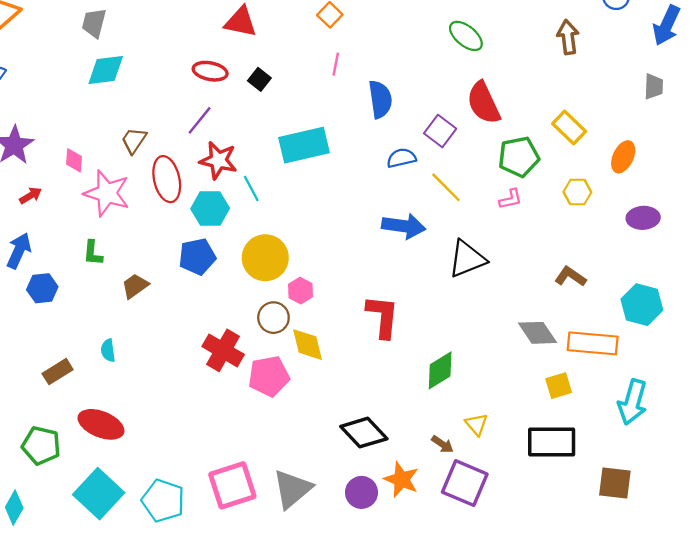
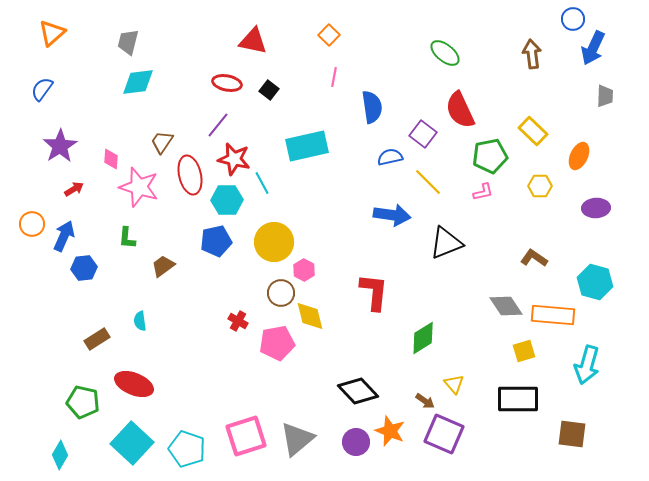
blue arrow: (667, 25) -> (593, 48), moved
red cross: (223, 350) -> (238, 321), size x0.6

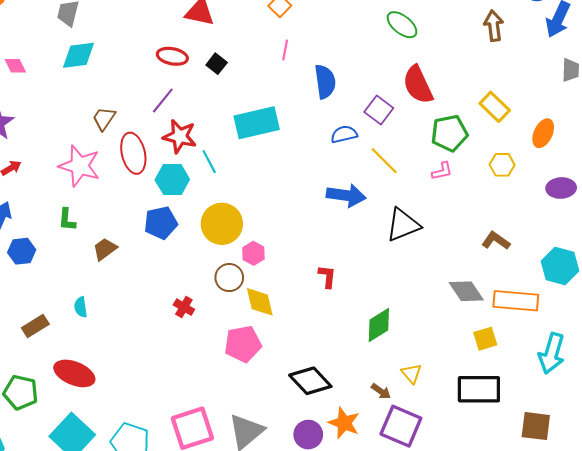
pink diamond: (111, 159) -> (15, 66), moved, turned -30
red L-shape: (374, 292) -> (327, 276), size x0.6
pink pentagon: (277, 343) -> (243, 344), moved

